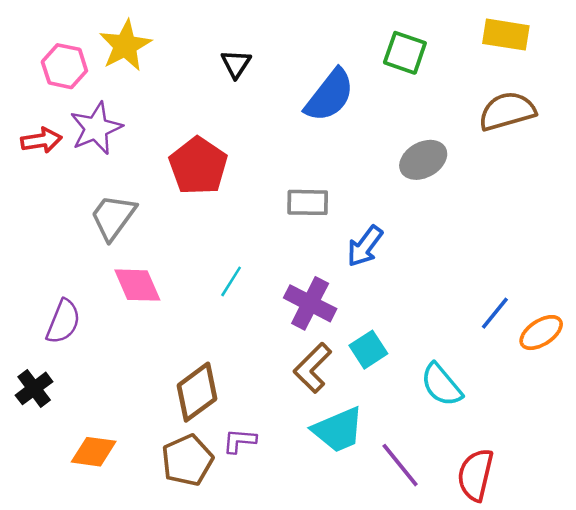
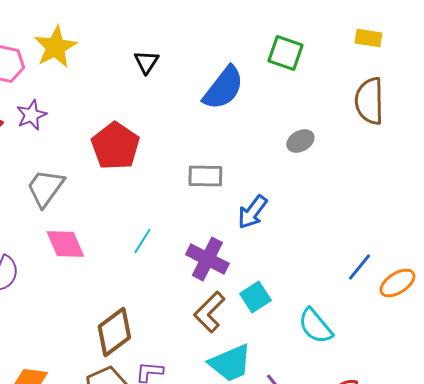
yellow rectangle: (506, 35) -> (368, 38), size x0.7
brown semicircle: (507, 111) -> (369, 101), turned -75
purple star: (96, 128) -> (31, 115), size x0.7
gray ellipse: (423, 160) -> (300, 141), size x0.7

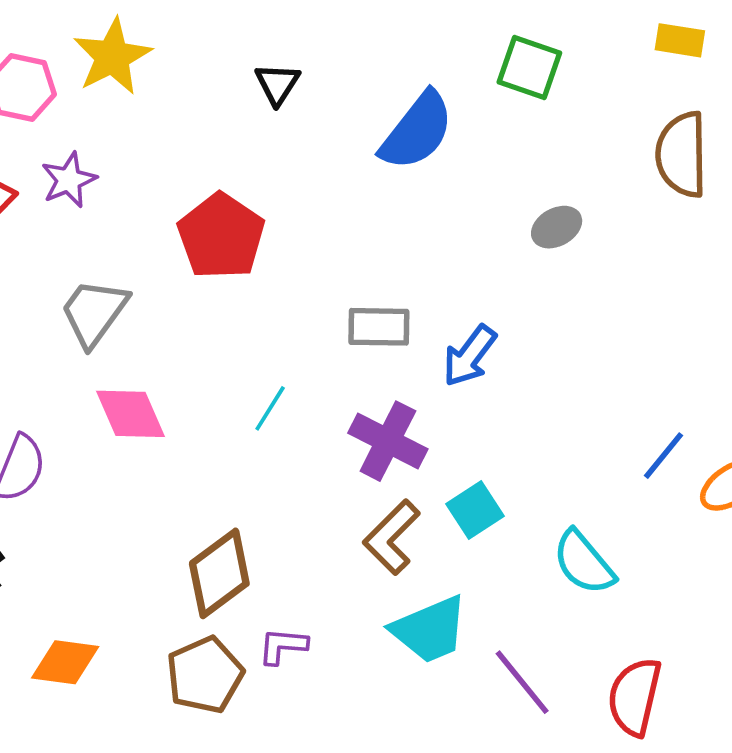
gray rectangle: (205, 176) -> (379, 327), moved

